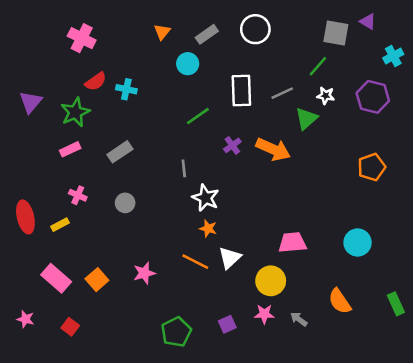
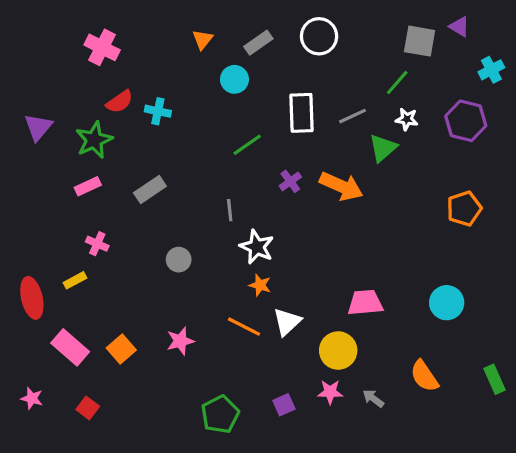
gray circle: (125, 203) -> (179, 260), moved
red ellipse: (25, 217) -> (32, 298), moved

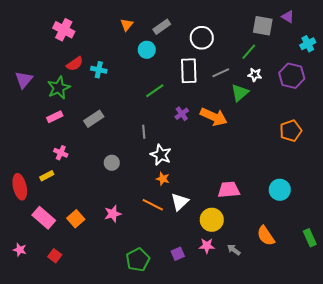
white circle: (319, 36) -> (202, 38), moved

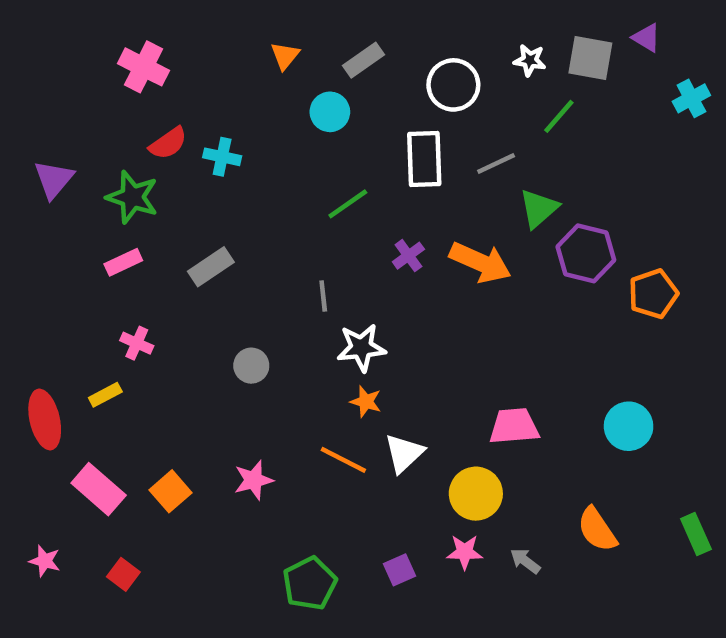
white star: (255, 75) -> (530, 60), moved
purple hexagon: (292, 76) -> (586, 253), moved
green star: (59, 88) -> (132, 197), turned -30
white star: (161, 155) -> (361, 348), turned -30

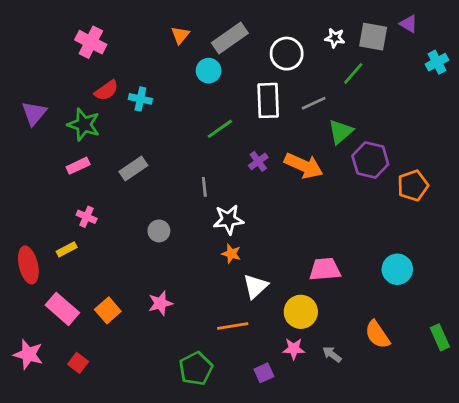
gray rectangle: (364, 60) -> (230, 38), size x1.4
orange line: (343, 460) -> (233, 326), moved, turned -36
pink star: (45, 561) -> (28, 354), size x1.5
purple square: (399, 570) -> (264, 373), moved

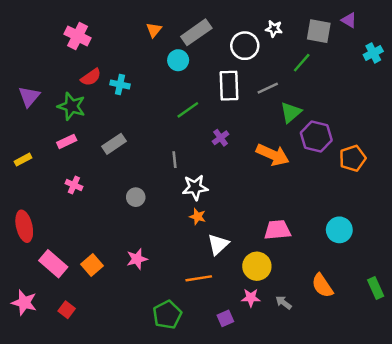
white star: (335, 38) -> (274, 29), moved
orange arrow: (304, 166) -> (273, 155), moved
yellow rectangle: (67, 249) -> (23, 160), moved

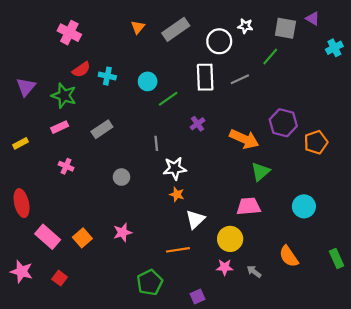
cyan circle: (178, 60) -> (148, 81), moved
green triangle: (291, 112) -> (260, 172), moved
purple square: (225, 318) -> (197, 297), moved

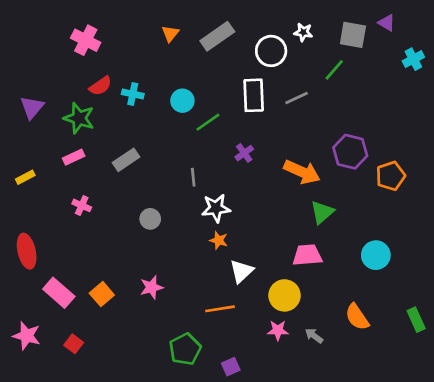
purple square: (197, 297) -> (231, 367), moved

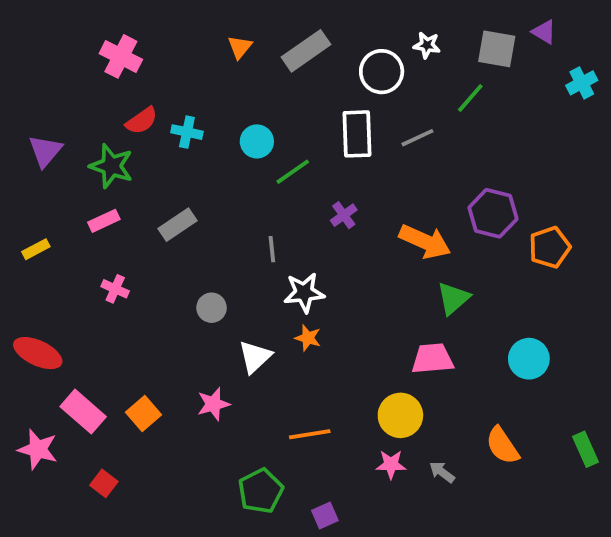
red ellipse: (27, 251) -> (38, 353), turned -52
white triangle: (242, 271) -> (255, 357), moved
pink star: (27, 336) -> (38, 449), moved

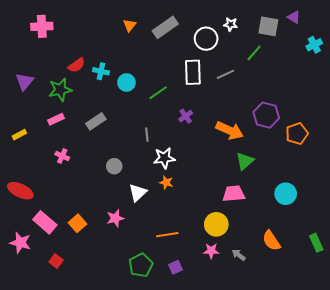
pink cross: (121, 56) -> (42, 26), moved, turned -30
cyan circle: (257, 141) -> (126, 83), moved
green star: (111, 166) -> (60, 90), turned -30
purple square: (325, 515) -> (175, 267), moved

